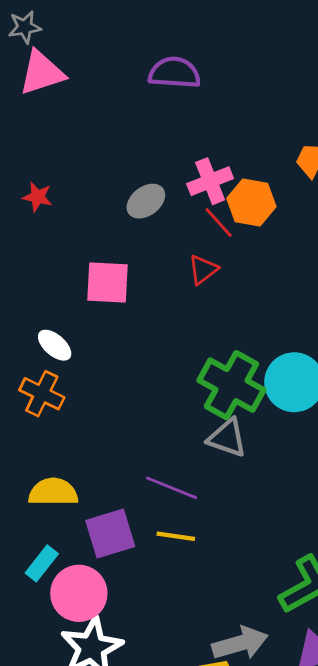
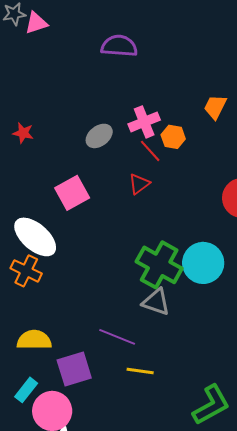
pink triangle: (42, 73) -> (36, 23), moved, size x0.7
orange hexagon: (251, 203) -> (173, 137), size x0.7
pink square: (107, 282) -> (72, 193), turned -32
white ellipse: (55, 345) -> (35, 237), size x1.8
yellow line: (176, 536) -> (140, 371), moved

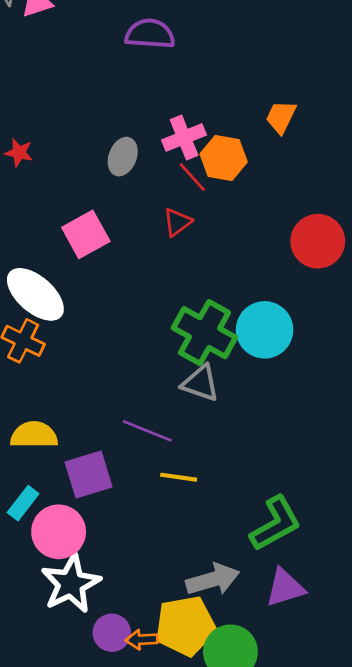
gray ellipse: (99, 136) -> (123, 157), turned -32
orange hexagon: (173, 137) -> (224, 158), size x1.4

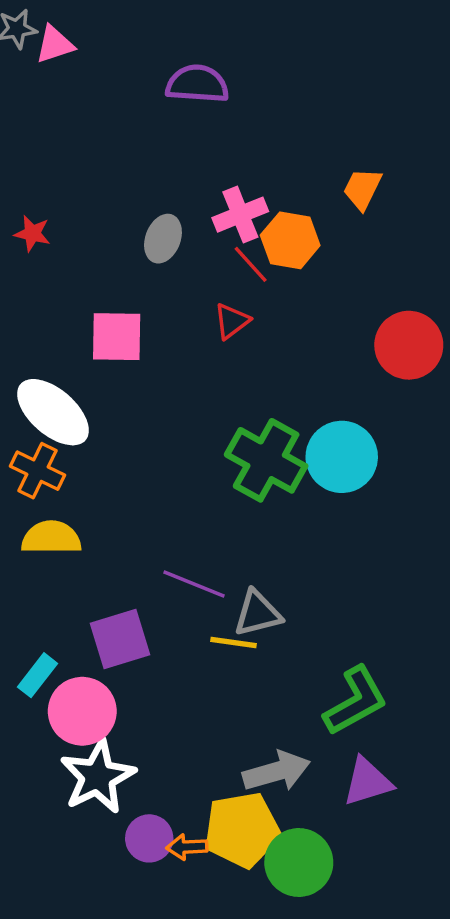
pink square: (86, 234) -> (117, 337), turned 30
gray triangle: (200, 383) -> (258, 613), moved, turned -33
yellow semicircle: (34, 435) -> (51, 538), moved

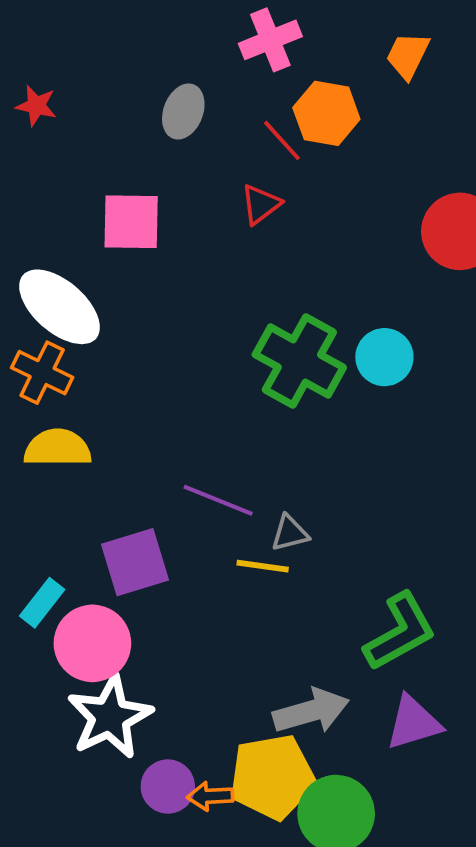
pink cross: (240, 215) -> (270, 40), moved
cyan circle: (342, 457) -> (384, 357), size x0.7
gray triangle: (258, 613) -> (290, 533), size x0.7

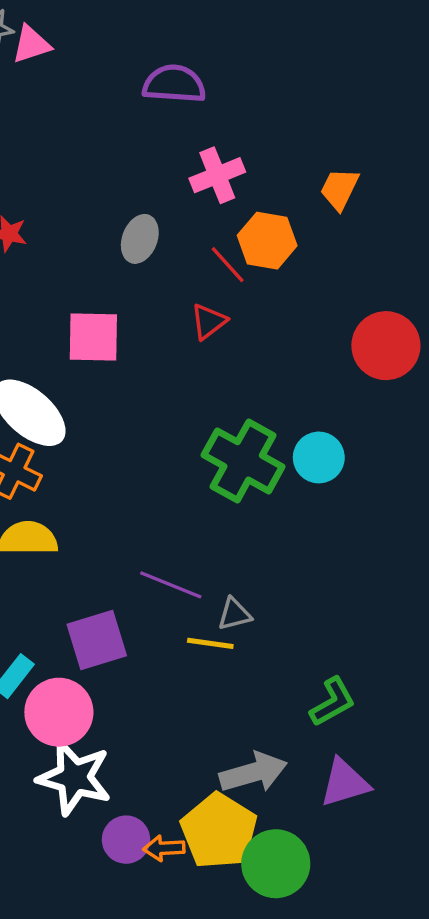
green L-shape: (400, 632) -> (333, 702), size x0.7
white star: (110, 717) -> (74, 778), turned -30
yellow pentagon: (272, 777) -> (219, 831), turned -30

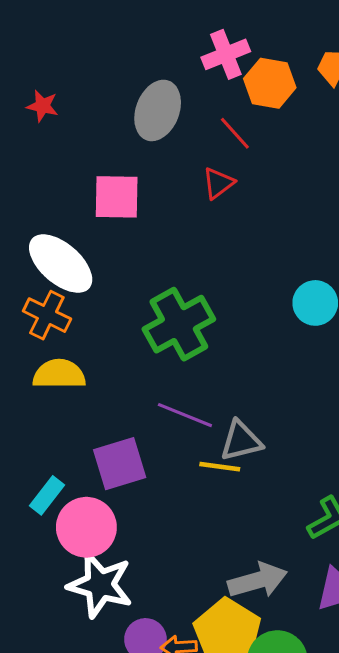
gray ellipse: (140, 239) -> (158, 110), size x1.4
orange hexagon: (267, 241) -> (270, 83), moved
green cross: (243, 461) -> (179, 324), moved, turned 32
gray triangle: (234, 614) -> (241, 441), size x1.4

